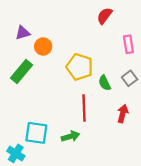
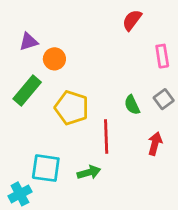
yellow pentagon: (80, 67) -> (72, 108), moved
cyan cross: (16, 153) -> (20, 194), turned 30

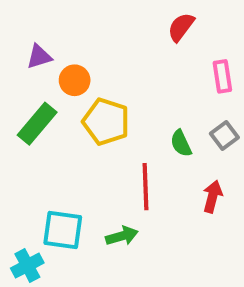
yellow pentagon: (72, 108) -> (106, 122), moved

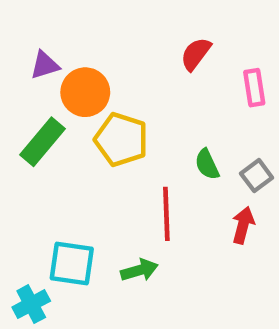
red semicircle: (181, 27) -> (196, 54), moved
orange circle: (75, 80) -> (85, 92), size x1.4
gray square: (224, 135) -> (257, 176), moved

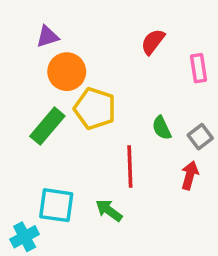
purple triangle: (45, 65) -> (47, 36), moved
green rectangle: (42, 142) -> (47, 126), moved
green arrow: (139, 270) -> (109, 210), turned -128

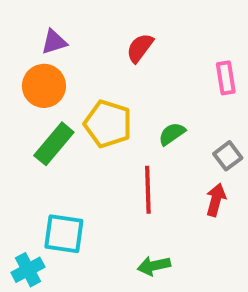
red semicircle: (153, 42) -> (140, 48), moved
orange circle: (67, 72) -> (44, 86), moved
green semicircle: (162, 128) -> (172, 134), moved, turned 80
green arrow: (109, 210) -> (154, 266), moved, turned -48

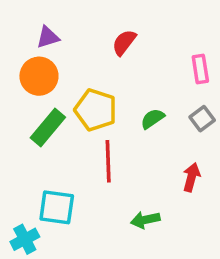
gray square: (228, 156) -> (202, 119), moved
red line: (148, 190) -> (108, 161), moved
green arrow: (154, 266) -> (145, 220), moved

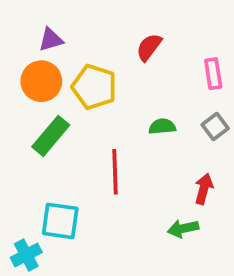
red semicircle: (124, 42) -> (149, 47), moved
yellow pentagon: (96, 110) -> (94, 87), moved
green semicircle: (152, 119) -> (162, 126), turned 30
green arrow: (145, 220) -> (183, 228), moved

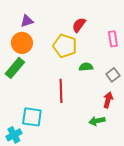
yellow pentagon: (94, 87) -> (65, 46), moved
gray square: (215, 126) -> (113, 75), moved
green rectangle: (51, 136) -> (15, 68), moved

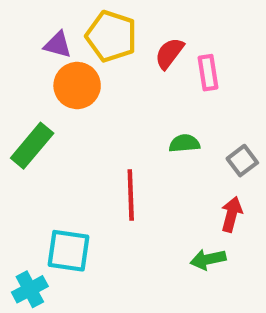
purple triangle: (27, 21) -> (58, 45), turned 32
pink rectangle: (113, 39) -> (208, 73), moved
orange circle: (22, 43) -> (77, 85), moved
yellow pentagon: (65, 46) -> (111, 36), moved

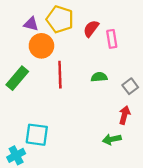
red line: (131, 195) -> (60, 75), moved

